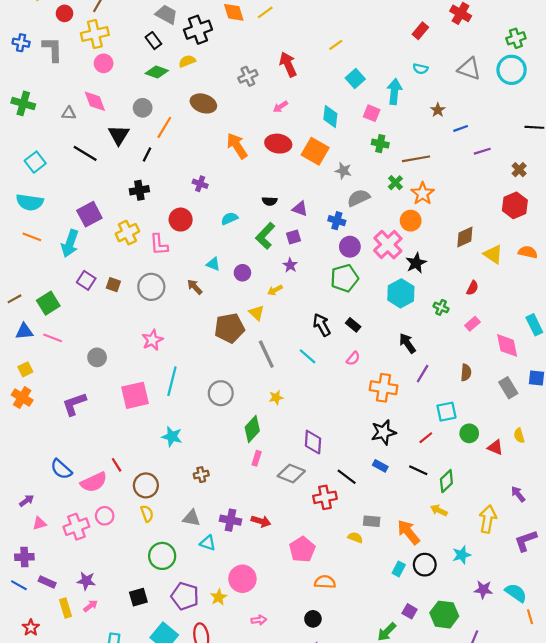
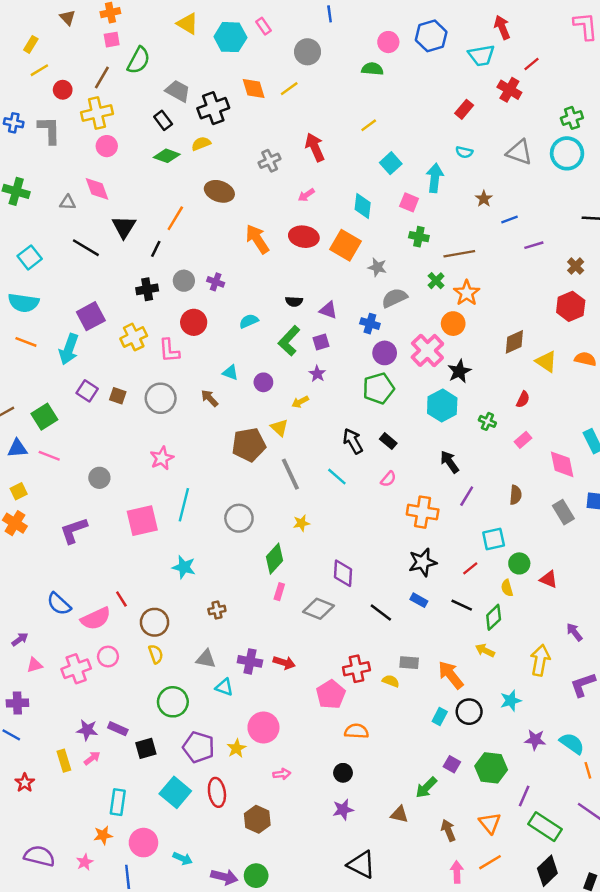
gray circle: (143, 108) -> (184, 281), moved
yellow semicircle: (519, 436) -> (507, 588), moved
red cross: (325, 497) -> (356, 669), moved
purple rectangle: (47, 582) -> (118, 729), moved

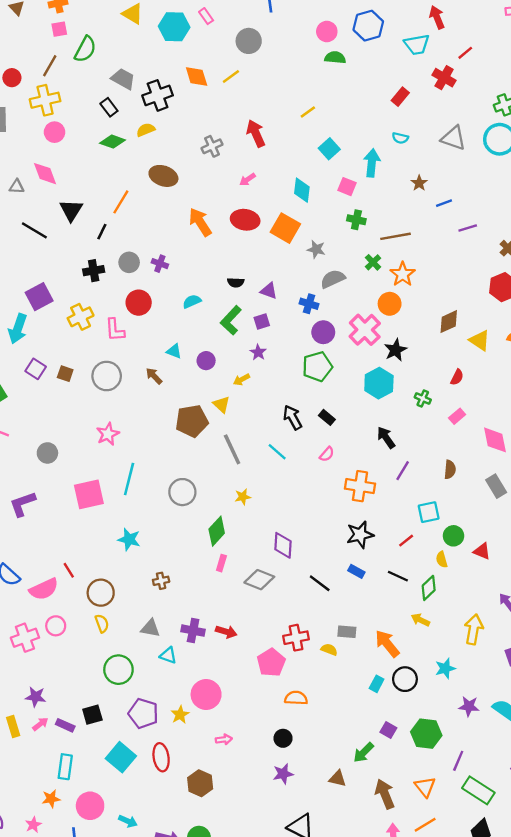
green semicircle: (372, 69) -> (335, 58), moved
purple rectangle: (118, 729) -> (65, 725), moved
brown arrow: (448, 830) -> (385, 794), size x1.4

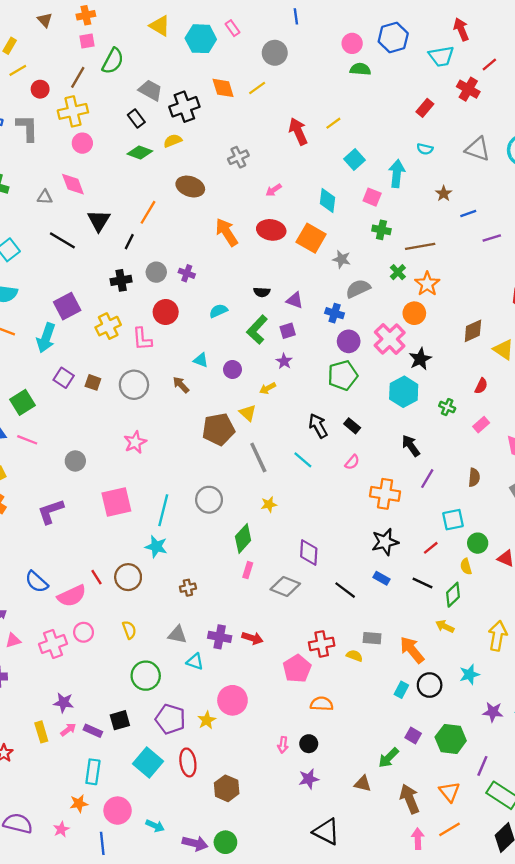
red arrow: (256, 133) -> (298, 131), moved
cyan line: (129, 479) -> (163, 510), moved
brown circle: (101, 593) -> (128, 577), moved
pink arrow: (224, 739) -> (283, 745), moved, turned 105

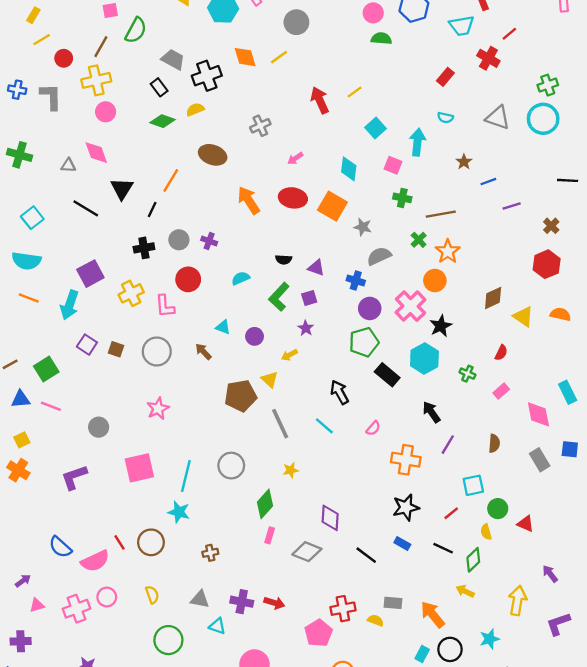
black rectangle: (352, 426) -> (387, 375), moved, size x1.5

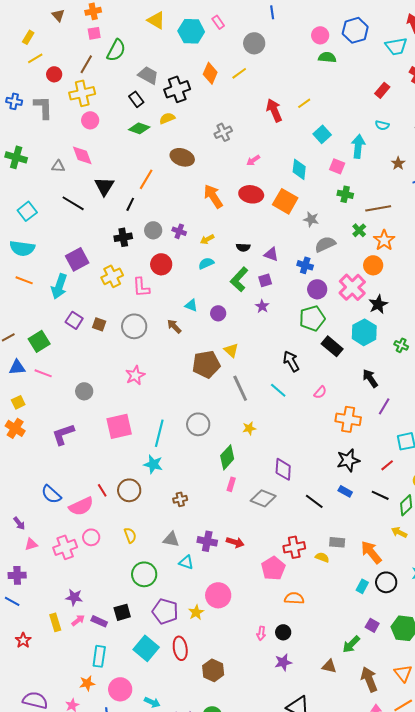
orange diamond: (245, 57) -> (210, 73), turned 40
yellow arrow: (289, 355) -> (207, 239), moved
purple arrow: (23, 581) -> (19, 523), turned 88

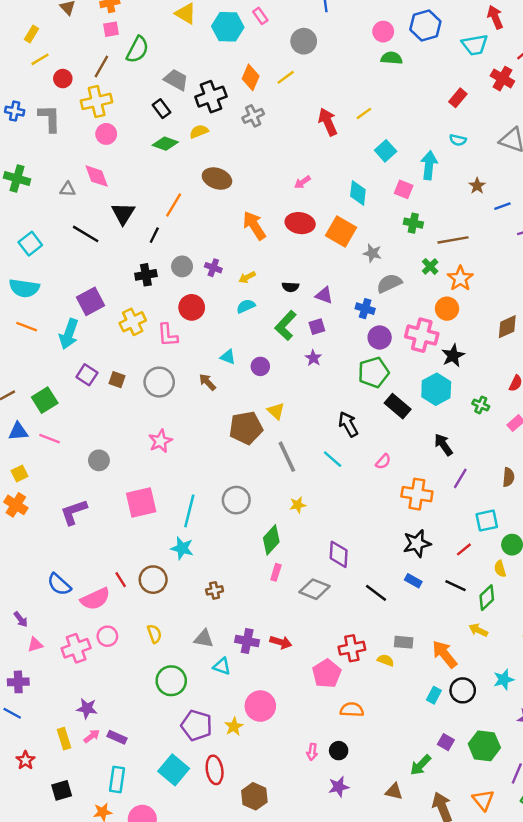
gray cross: (223, 132) -> (253, 116), moved
pink cross: (352, 287) -> (422, 335), turned -32
black square: (122, 612) -> (62, 790), moved

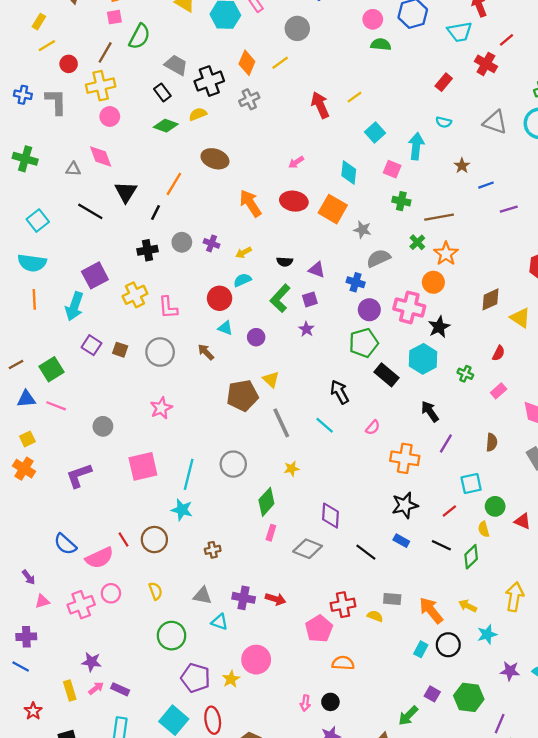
red circle: (192, 307) -> (220, 298), moved
orange line: (27, 327) -> (34, 299), turned 66
yellow arrow: (478, 630) -> (468, 606), moved

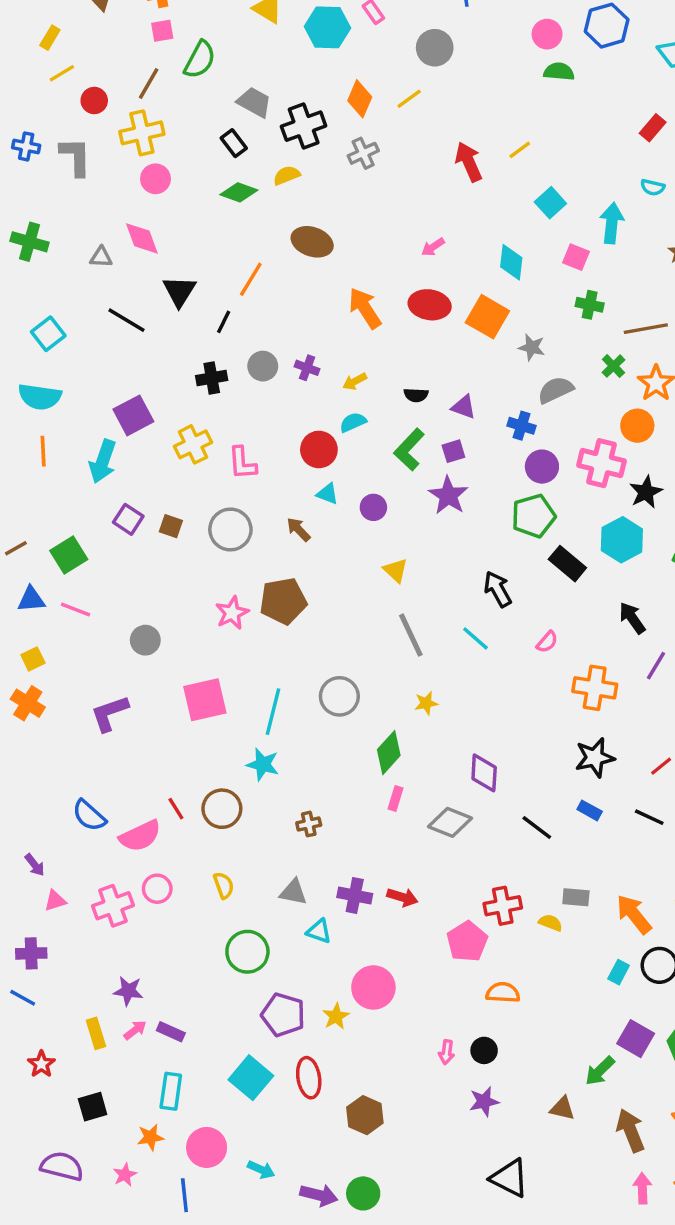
purple star: (306, 329) -> (448, 495), size x1.6
brown pentagon: (242, 395) -> (283, 601), moved
purple square: (432, 694) -> (636, 1039), size x1.5

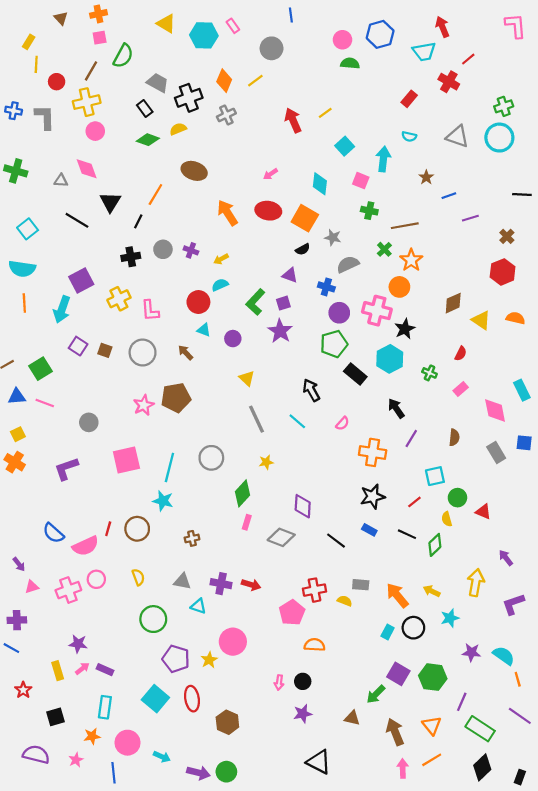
yellow line: (62, 73) -> (36, 64), turned -56
black semicircle: (416, 395) -> (303, 249), moved, turned -32
red line: (176, 809) -> (108, 529), turned 48

